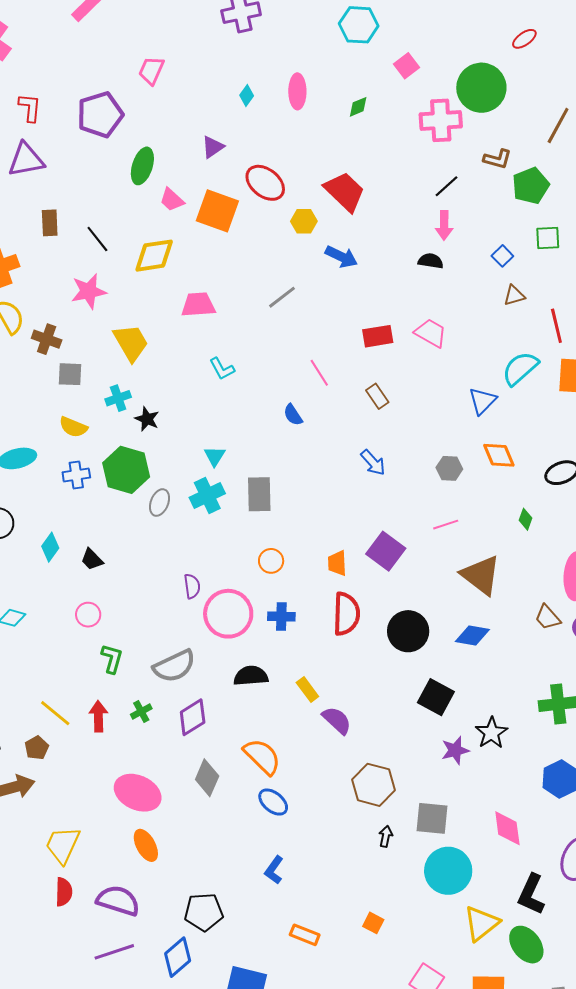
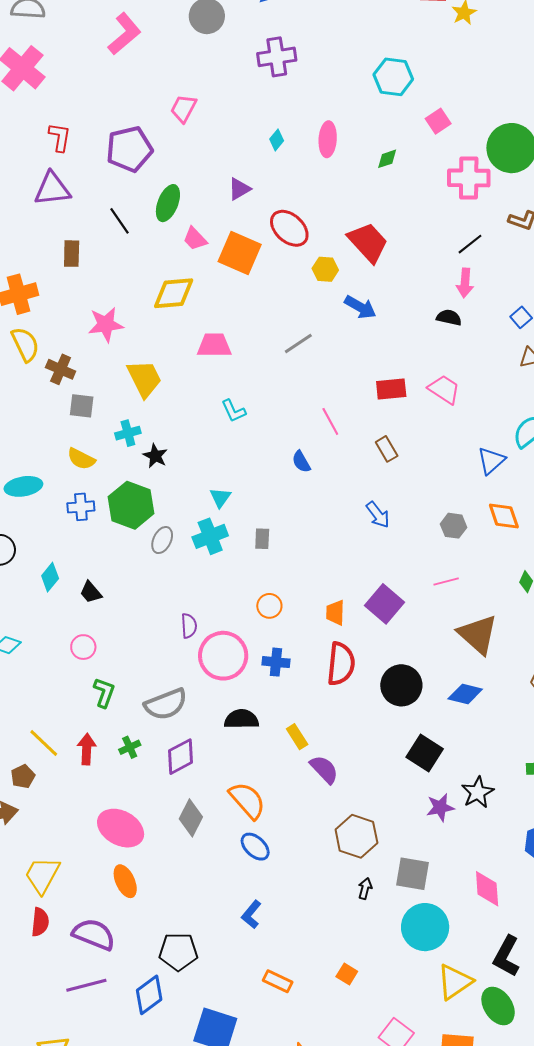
black line: (97, 239) -> (119, 221), moved
gray rectangle: (259, 494) -> (262, 539), size x0.6

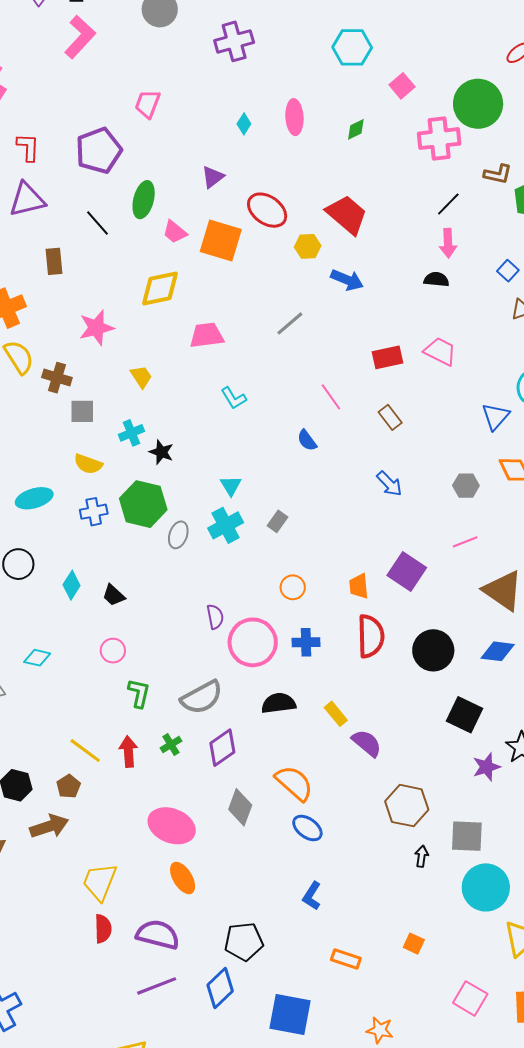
yellow trapezoid: (144, 379) -> (141, 377), size x0.6
gray rectangle: (262, 539) -> (277, 521), turned 40

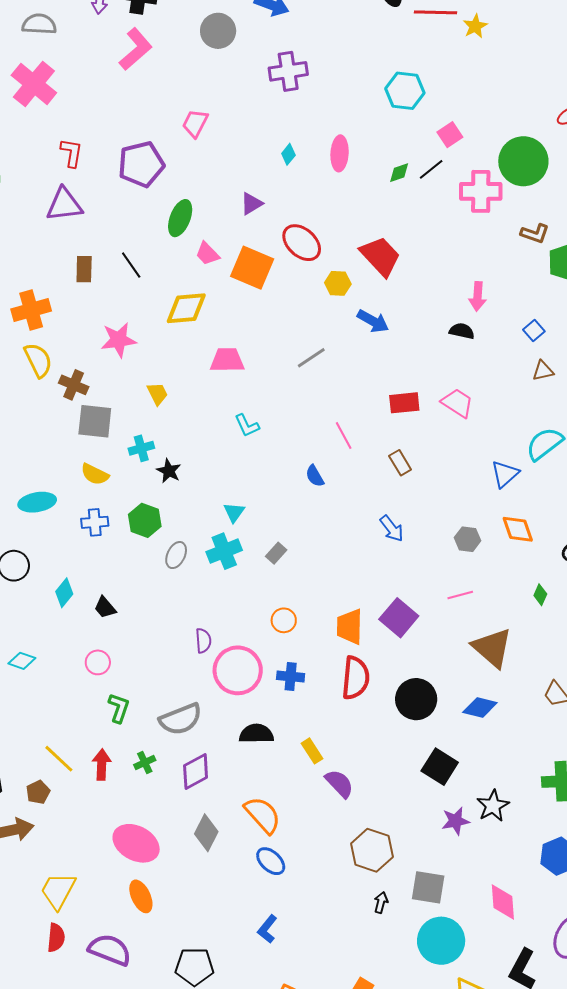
black line: (448, 204) -> (431, 169), moved
black line: (98, 223) -> (131, 265), moved
gray square: (82, 411) -> (95, 421), size x1.4
green hexagon: (143, 504) -> (145, 520), size x0.7
orange trapezoid: (359, 586) -> (350, 627), size x1.4

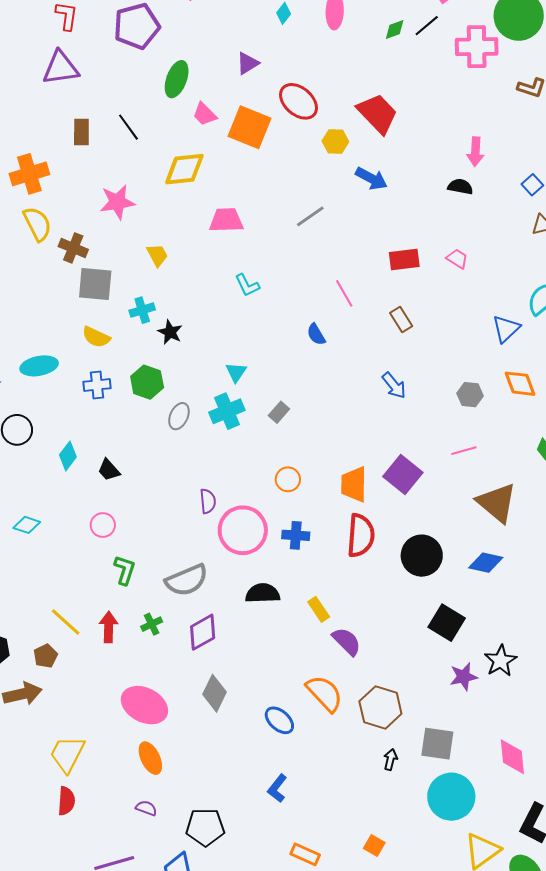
pink trapezoid: (457, 403) -> (457, 259), size x0.7
orange semicircle: (263, 815) -> (324, 693), moved
purple semicircle: (110, 950) -> (146, 808), moved, size x0.5

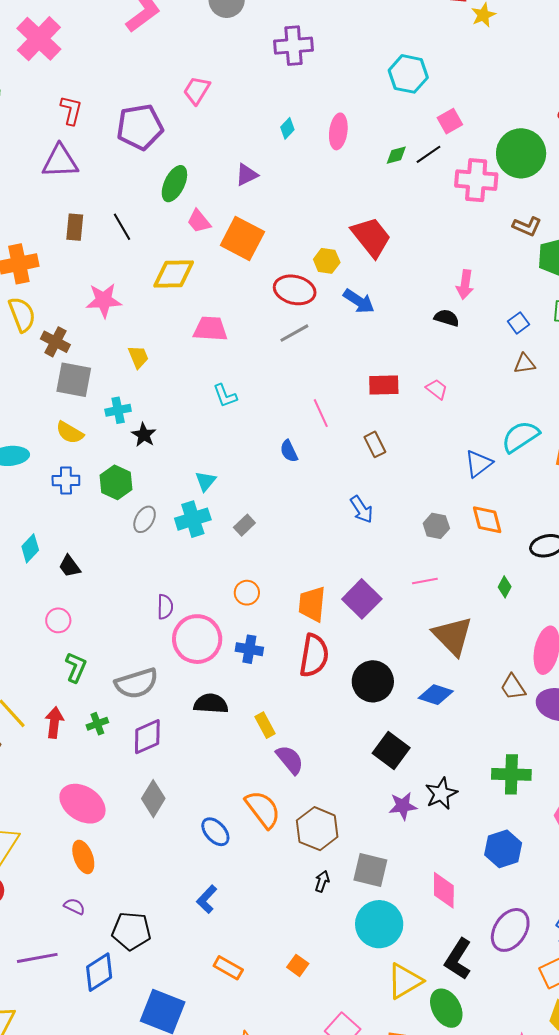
red ellipse: (299, 101) -> (295, 290), moved, turned -33

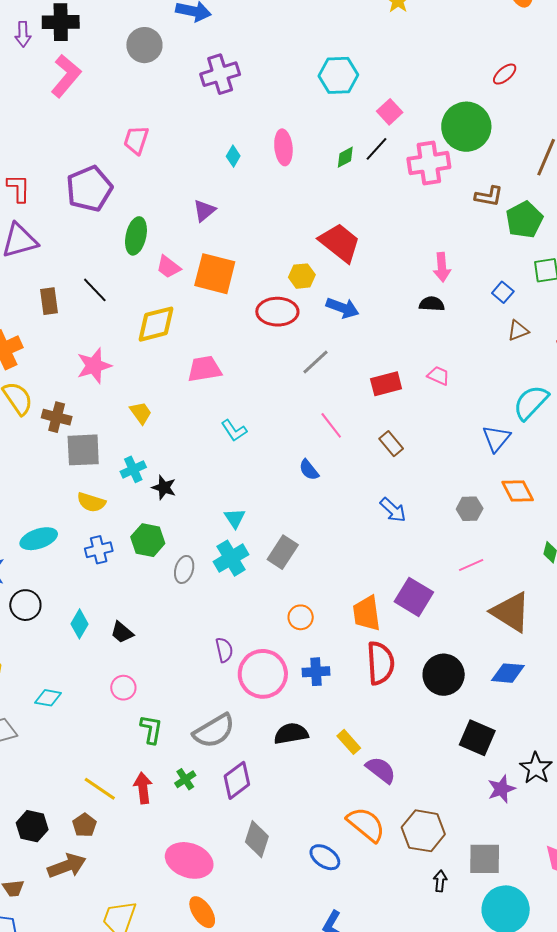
gray line: (294, 333) -> (315, 362), moved
gray rectangle: (244, 525) -> (283, 552), size x1.5

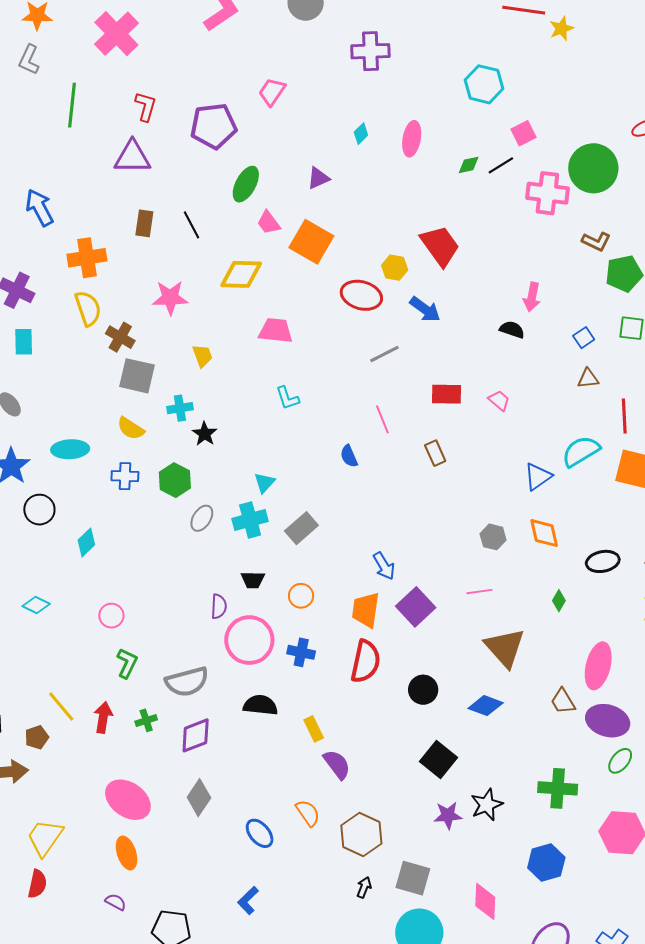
blue arrow: (393, 510) -> (384, 566), moved
black trapezoid: (122, 632) -> (253, 580), moved, turned -55
black circle: (444, 675) -> (423, 690), size x0.7
orange semicircle: (366, 824) -> (308, 813), size x0.7

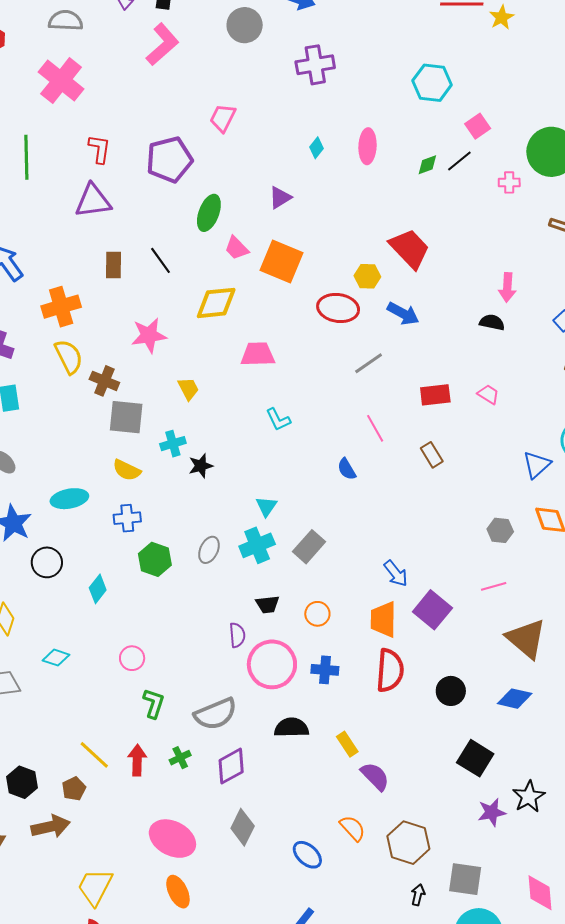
pink cross: (547, 193) -> (509, 182), size x0.5
black star: (205, 434) -> (201, 466), turned 30
green hexagon: (175, 480) -> (155, 559), moved

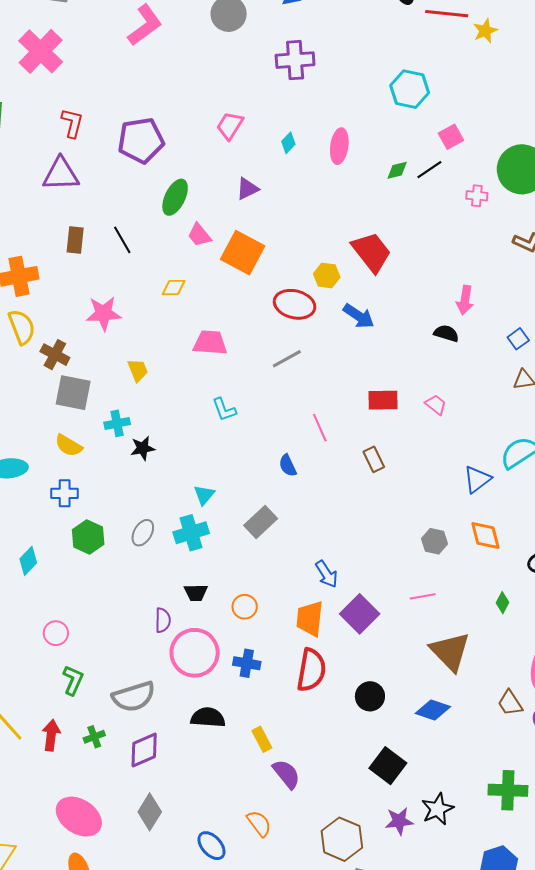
pink trapezoid: (223, 118) -> (230, 126), moved
yellow diamond: (216, 303) -> (174, 288), size x0.6
gray line: (369, 363) -> (287, 359), moved
gray rectangle: (309, 547) -> (261, 522), moved
brown hexagon: (408, 843) -> (342, 839), moved

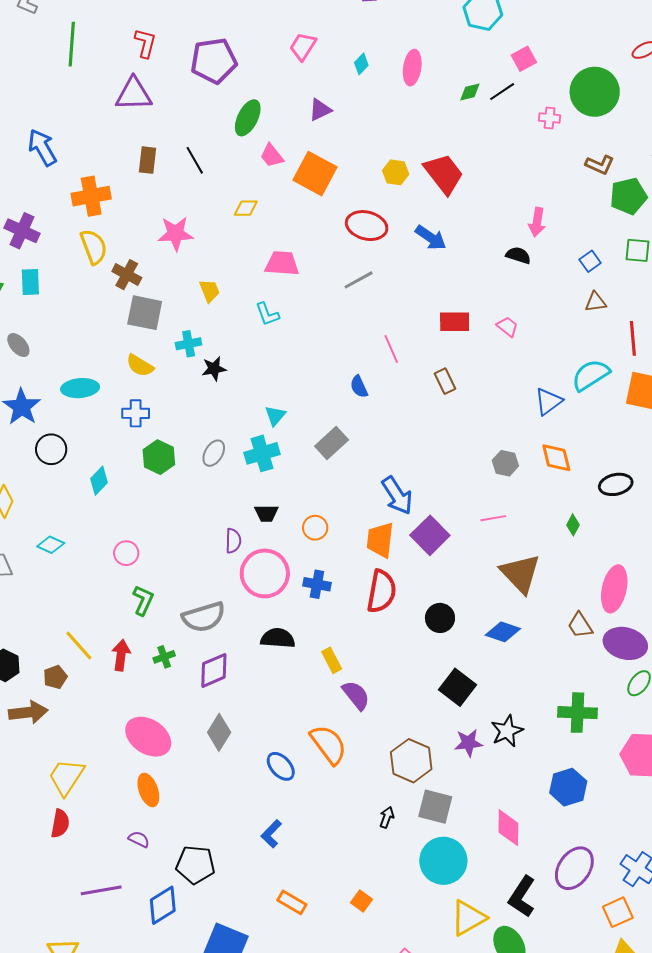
yellow hexagon: (327, 276) -> (396, 172), moved
cyan L-shape: (224, 410) -> (267, 314), moved
blue arrow: (327, 574) -> (397, 496), size x1.4
orange semicircle: (259, 823) -> (328, 744), size x1.5

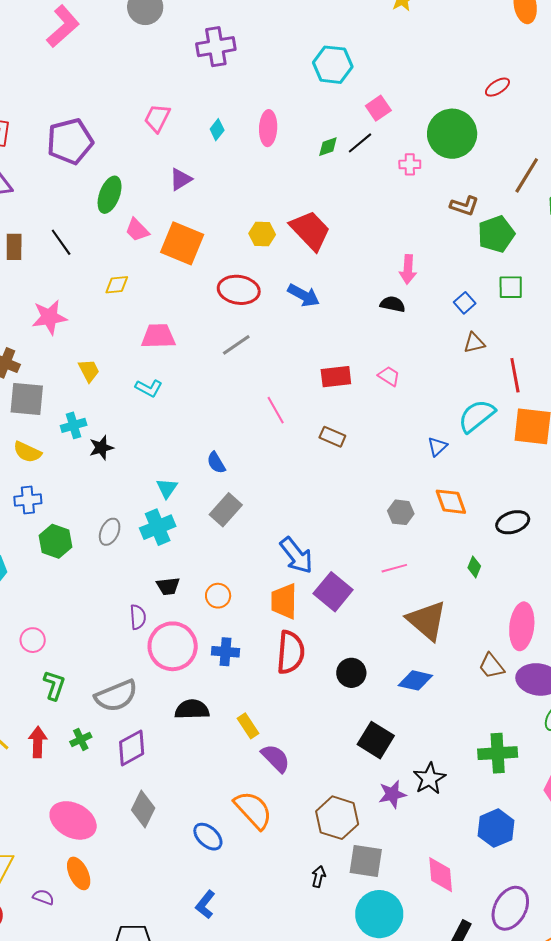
cyan L-shape: (267, 314) -> (149, 388), turned -36
brown rectangle: (445, 381) -> (332, 437), turned -35
blue semicircle: (359, 387) -> (216, 463), moved
blue triangle: (548, 402) -> (437, 447), size x0.7
purple semicircle: (139, 839) -> (43, 897), moved

